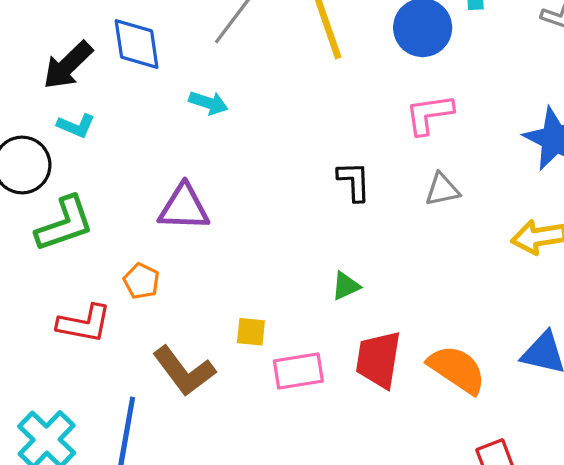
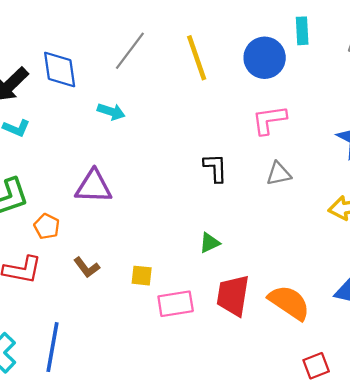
orange pentagon: (141, 281) -> (47, 226), moved
brown L-shape: (184, 371) -> (87, 267), moved, size x0.6

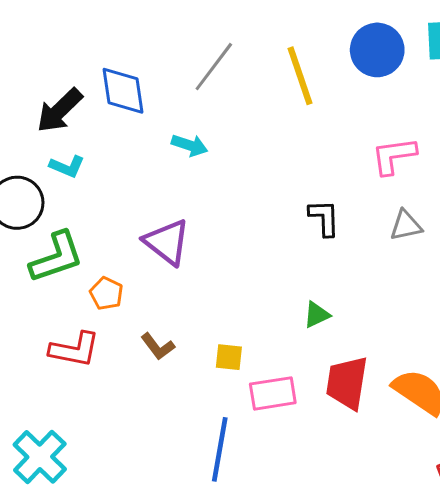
blue circle: (265, 58) -> (377, 50), moved
purple triangle: (94, 187) -> (167, 242), turned 36
blue line: (53, 347) -> (220, 449), moved

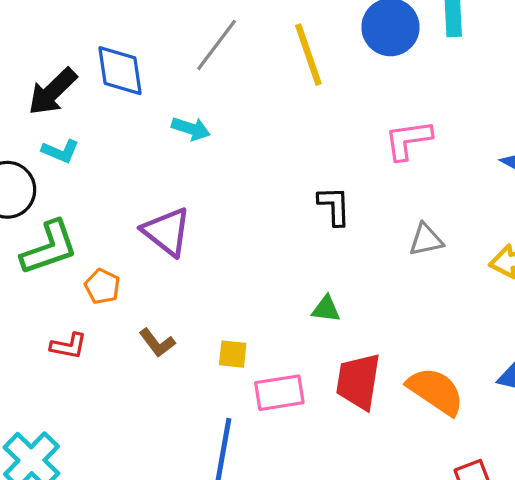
gray triangle: (406, 225) -> (426, 240), moved
green triangle: (317, 315) -> (326, 309), turned 32
red L-shape: (75, 350) -> (68, 346), size x0.7

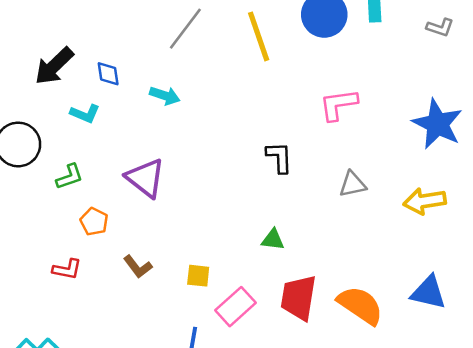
blue diamond: (120, 71) -> (108, 74), moved, size x0.6
cyan L-shape: (60, 151) -> (85, 114), moved
green L-shape: (49, 248) -> (70, 177), moved, size x0.6
pink rectangle: (279, 393) -> (236, 307), turned -33

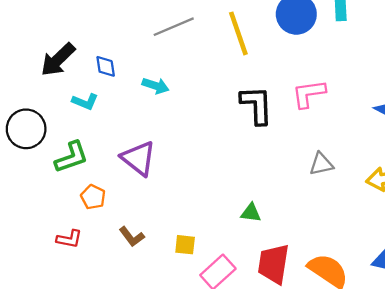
gray line: (185, 29) -> (174, 27), turned 30
black L-shape: (279, 157) -> (257, 105), moved, size x1.4
green L-shape: (70, 177) -> (72, 157), size x1.4

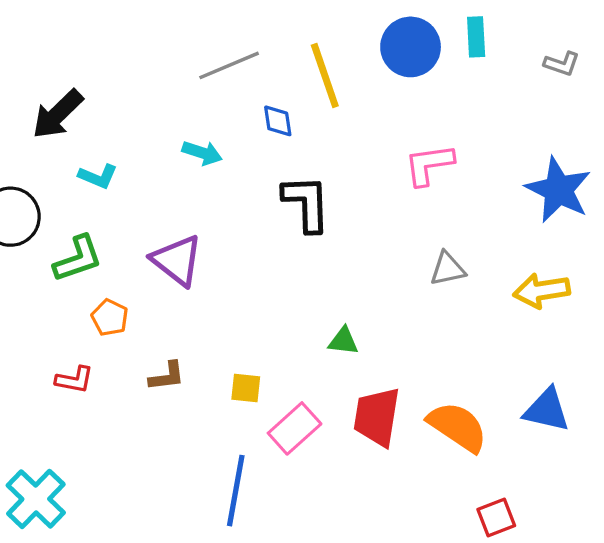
blue diamond: (106, 66) -> (278, 121), moved
black L-shape: (257, 105) -> (306, 203), moved
brown L-shape: (132, 237) -> (167, 376), turned -60

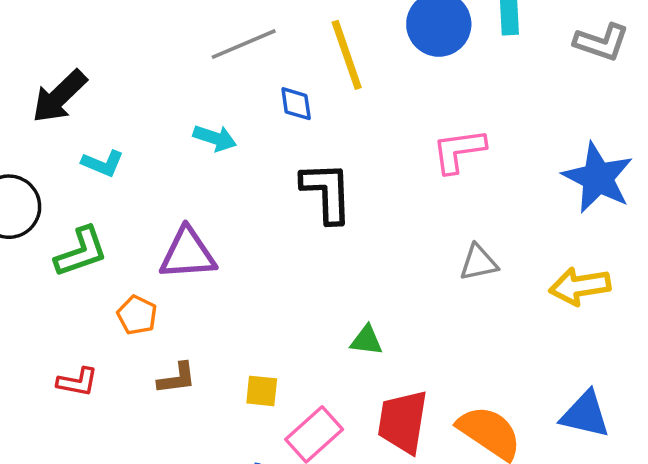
gray L-shape: (562, 64) -> (601, 42), size x1.4
purple triangle: (177, 260) -> (188, 254), turned -42
orange pentagon: (110, 318) -> (137, 315), moved

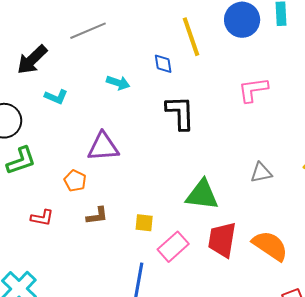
gray line: (244, 44) -> (88, 31), moved
green L-shape: (81, 252) -> (21, 161), moved
gray triangle: (479, 263) -> (261, 173), moved
green triangle: (367, 340) -> (202, 195), size x1.8

